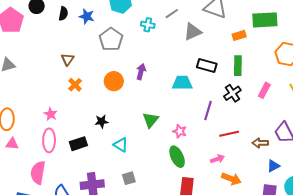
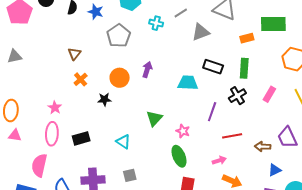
black star: (101, 121) -> (104, 99), moved

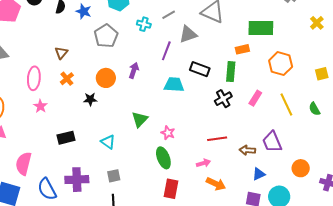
orange rectangle: (247, 38) -> (242, 49), moved
purple line: (212, 112) -> (166, 51), moved
pink ellipse: (52, 134) -> (34, 78), moved

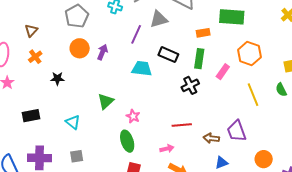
orange rectangle: (242, 49) -> (203, 33), moved
orange circle: (106, 78) -> (80, 48), moved
pink rectangle: (255, 98) -> (223, 72), moved
green semicircle: (314, 109) -> (281, 90), moved

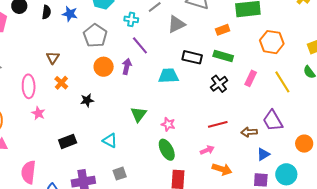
purple line: (136, 34) -> (140, 45), moved, turned -54
green rectangle: (199, 59) -> (223, 56), turned -72
pink rectangle: (223, 72) -> (251, 78), moved

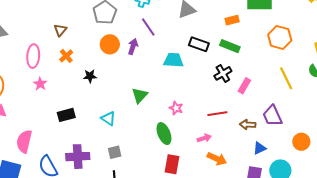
pink rectangle: (251, 78) -> (244, 86), moved
pink star: (168, 124) -> (176, 108), moved

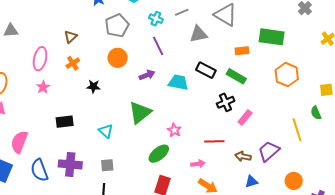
purple arrow: (133, 47) -> (147, 75), moved, turned 42
yellow line: (286, 78) -> (297, 130), moved
green triangle: (140, 95) -> (140, 112), size x1.4
purple trapezoid: (272, 116) -> (269, 151), turned 65
green ellipse: (164, 134) -> (159, 154), turned 65

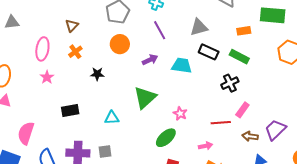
gray triangle: (199, 34) -> (199, 27), moved
pink rectangle: (245, 117) -> (242, 110), moved
cyan triangle: (106, 131) -> (112, 118), turned -42
gray square: (107, 165) -> (105, 151), moved

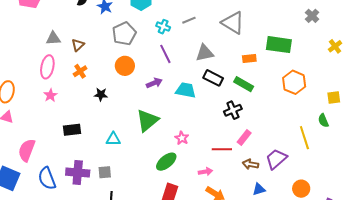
gray triangle: (12, 22) -> (53, 38), moved

